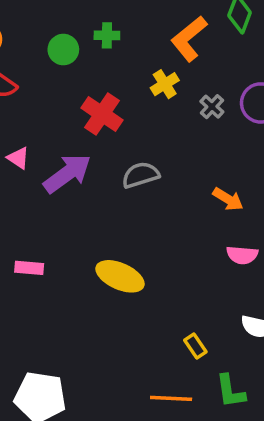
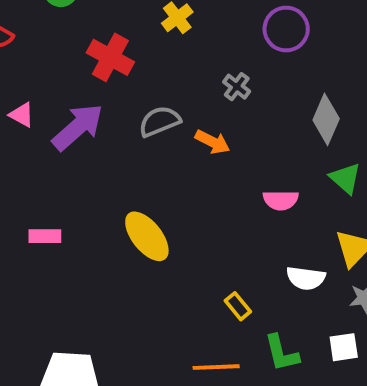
gray cross: (212, 107) -> (237, 87), moved
orange arrow: (228, 199) -> (212, 142), moved
yellow ellipse: (120, 276) -> (147, 236), turned 33

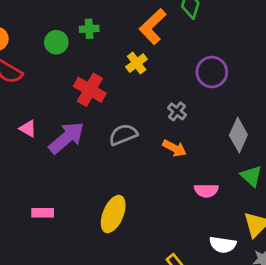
orange arrow: (212, 142) -> (174, 148), moved
yellow ellipse: (147, 236) -> (113, 214), turned 60

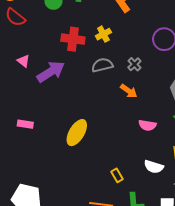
yellow cross: (137, 63) -> (103, 34), moved
red cross: (90, 90) -> (73, 39), turned -30
gray semicircle: (123, 135) -> (102, 65), moved

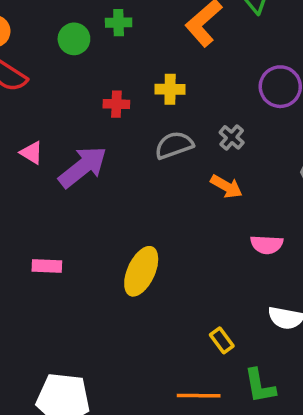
yellow cross: (103, 34) -> (170, 89), turned 35
red cross: (73, 39) -> (116, 104), size x0.6

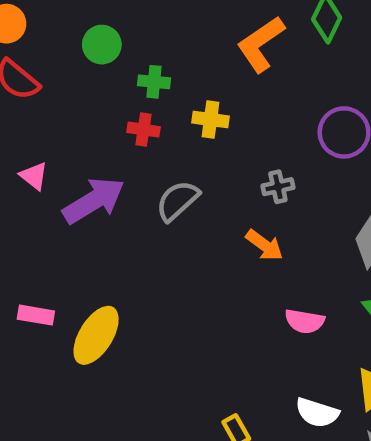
green cross: (119, 23) -> (154, 82), moved
gray cross: (232, 137) -> (278, 187), turned 30
gray semicircle: (174, 145) -> (177, 201), moved, turned -30
yellow ellipse: (141, 271) -> (96, 335), moved

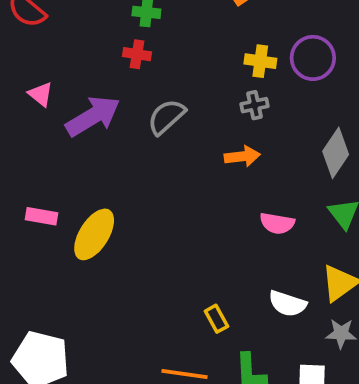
yellow cross: (211, 119) -> (260, 61), moved
orange arrow: (264, 245) -> (242, 156), turned -44

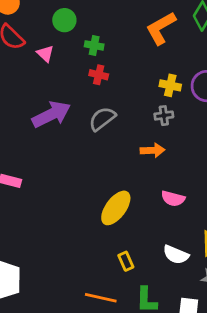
red cross: (137, 54) -> (99, 75), moved
pink triangle: (41, 94) -> (45, 54), moved
yellow ellipse: (94, 234) -> (116, 208), moved

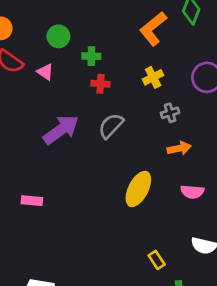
yellow cross: (170, 85) -> (153, 77), moved, turned -30
orange arrow: (153, 150) -> (179, 148), moved
yellow ellipse: (116, 208) -> (138, 189), moved

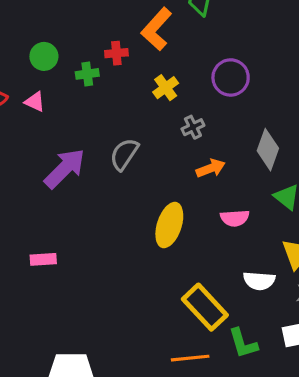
red cross: (100, 84) -> (116, 53), moved
yellow rectangle: (157, 260) -> (205, 307), size x2.0

